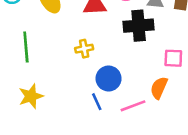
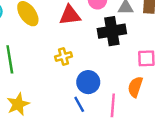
pink line: (133, 106) -> (113, 105), turned -60

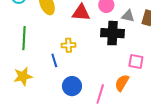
blue circle: (88, 82) -> (72, 86), moved
blue line: (79, 104) -> (54, 60), moved

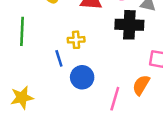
yellow star: (23, 76) -> (22, 98), moved
blue circle: (72, 86) -> (82, 77), moved

